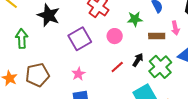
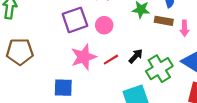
pink circle: (115, 36) -> (104, 25), moved
brown rectangle: (157, 36) -> (164, 21), moved
pink star: (78, 74) -> (84, 57), moved, size x1.6

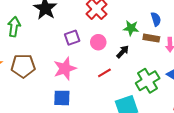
purple square: (75, 20) -> (72, 38), size x0.7
black arrow: (136, 56) -> (123, 52), moved
pink star: (84, 57) -> (65, 69), moved

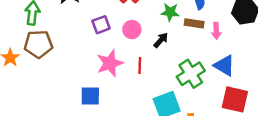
brown pentagon: (23, 66) -> (38, 44), moved
pink star: (65, 69) -> (110, 63), moved
red line: (104, 73) -> (140, 65), turned -56

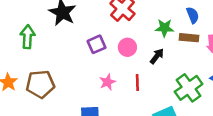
brown pentagon: (38, 44) -> (40, 84), moved
pink star: (110, 63) -> (107, 82), size x0.6

